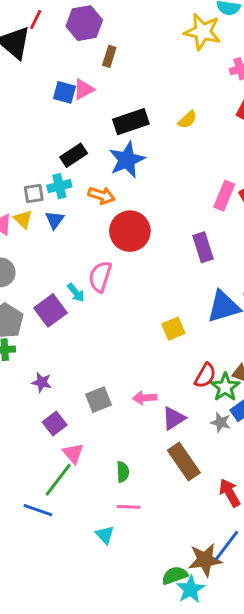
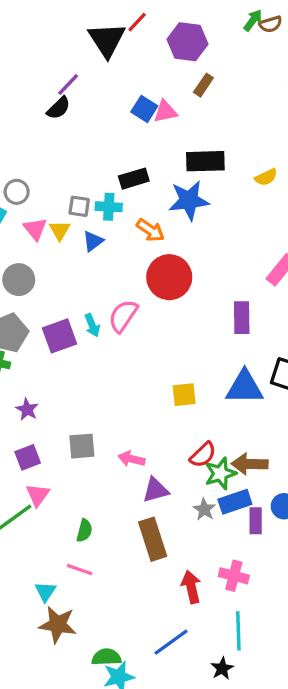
brown star: (205, 560) -> (58, 625), moved

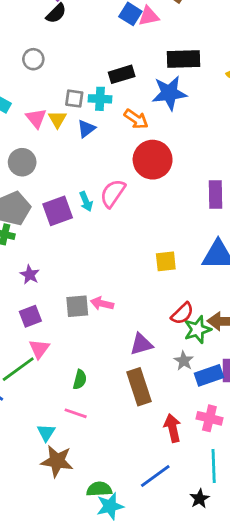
gray circle: (17, 192) -> (33, 59), moved
pink arrow: (131, 459) -> (102, 304), moved
blue rectangle: (235, 502) -> (209, 375), moved

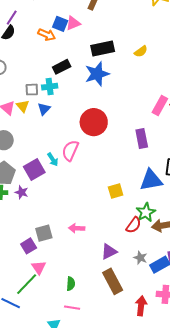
orange arrow: (136, 119) -> (47, 35), moved
purple star: (30, 275) -> (22, 192), moved
gray square: (77, 306) -> (44, 233), moved
green star: (197, 330) -> (146, 212), moved
red arrow: (173, 428) -> (141, 306), turned 30

